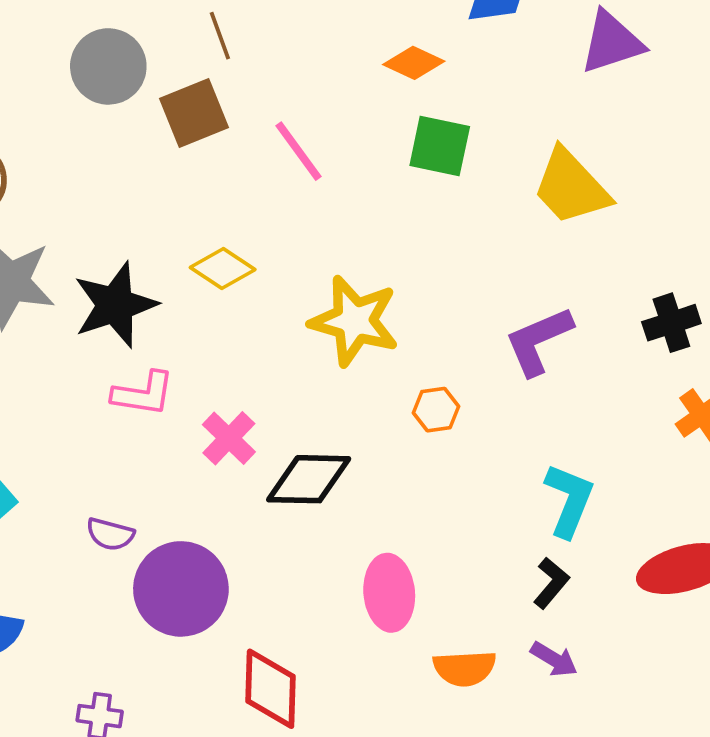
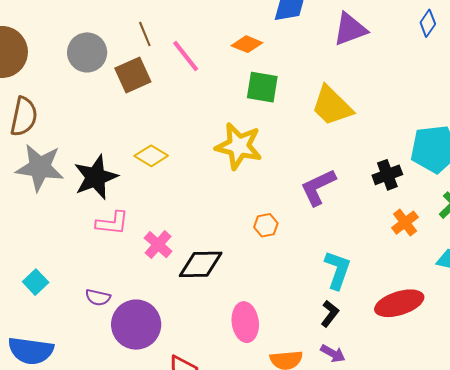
pink line: (299, 151) -> (186, 56), moved
yellow star: (354, 321) -> (239, 146), moved

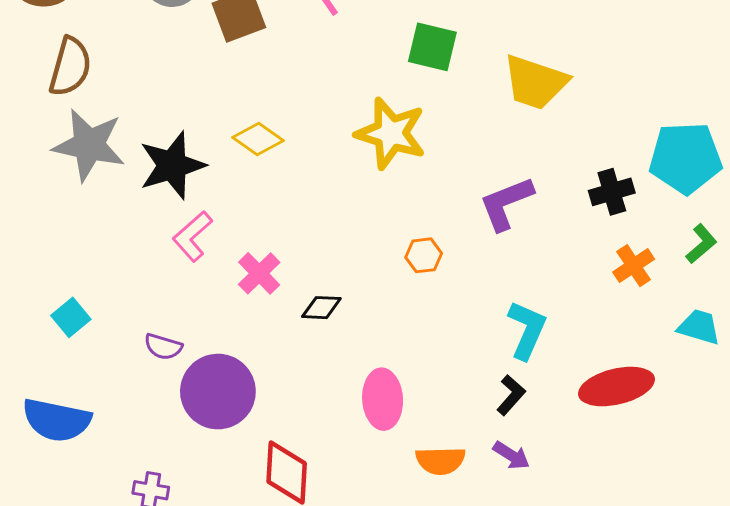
yellow trapezoid: (332, 106) -> (535, 82), turned -30
pink L-shape: (112, 223) -> (192, 236), turned 128
black diamond: (201, 264) -> (321, 308), size x0.6

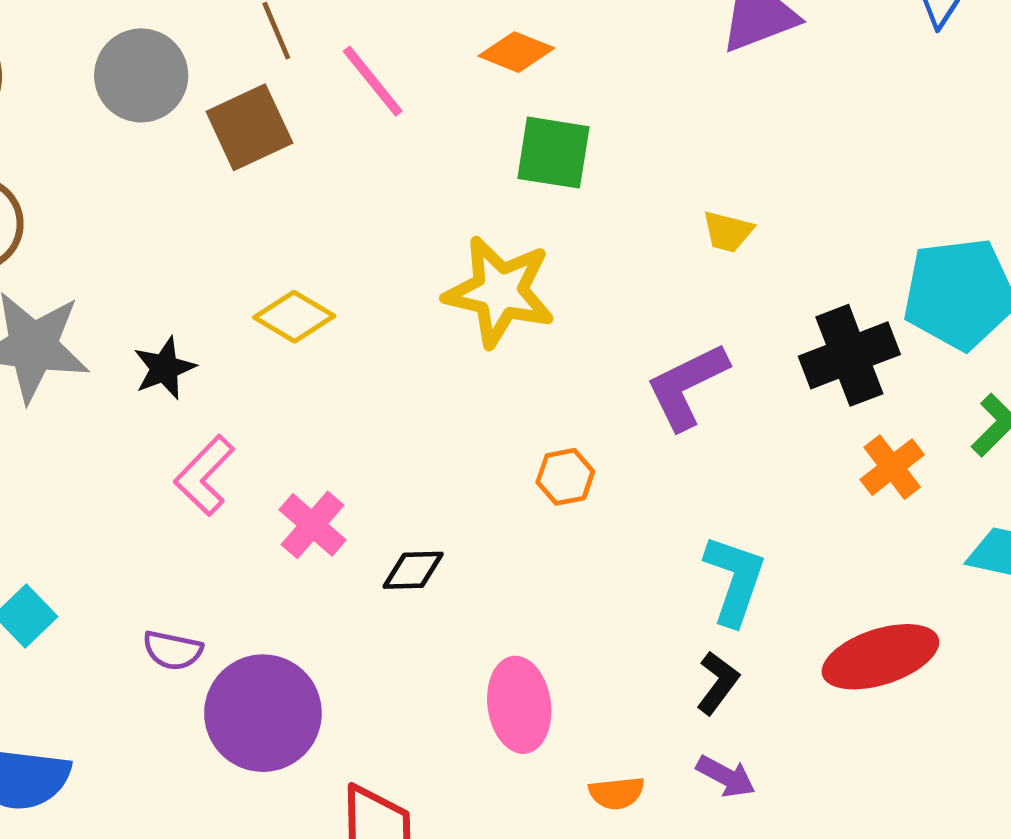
yellow trapezoid: (535, 82) -> (728, 232), moved, size x0.5
black star: (172, 165) -> (164, 368), size x0.6
black cross: (612, 192) -> (849, 355), size x1.4
orange semicircle: (440, 461) -> (617, 793), size x0.7

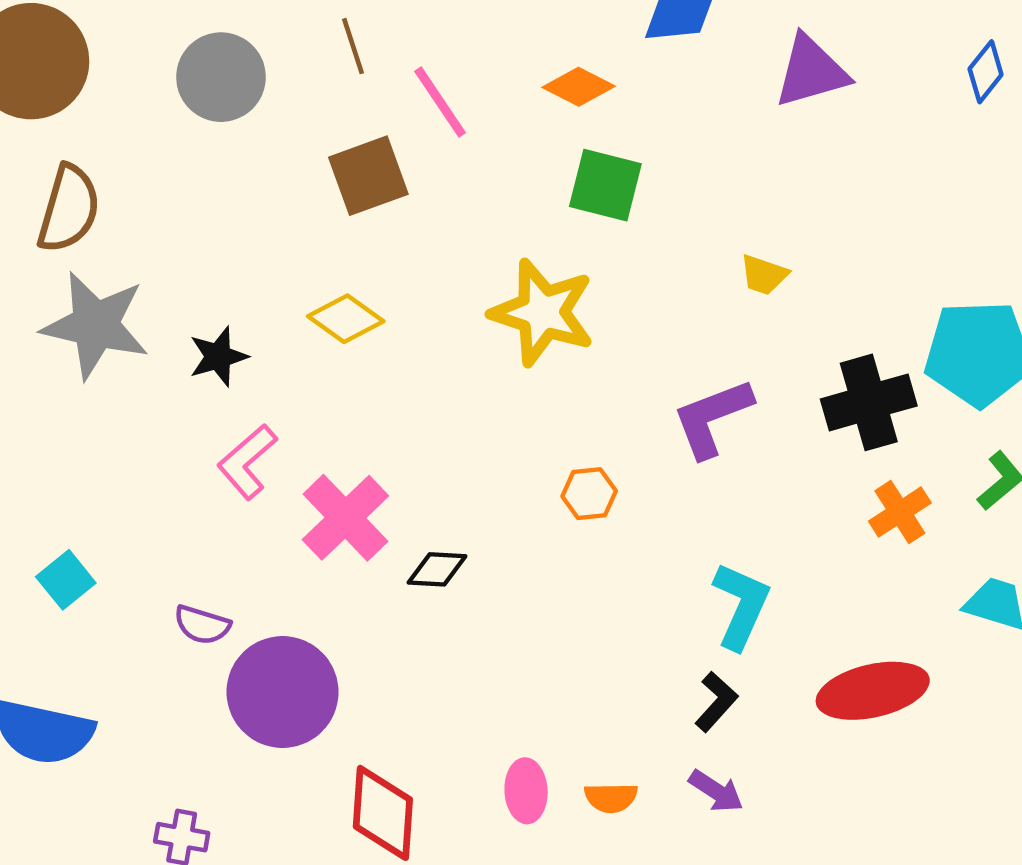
brown square: (249, 127) -> (368, 176), moved
pink cross: (313, 525) -> (345, 518), size x1.4
pink ellipse: (519, 705) -> (526, 791), moved, size x0.7

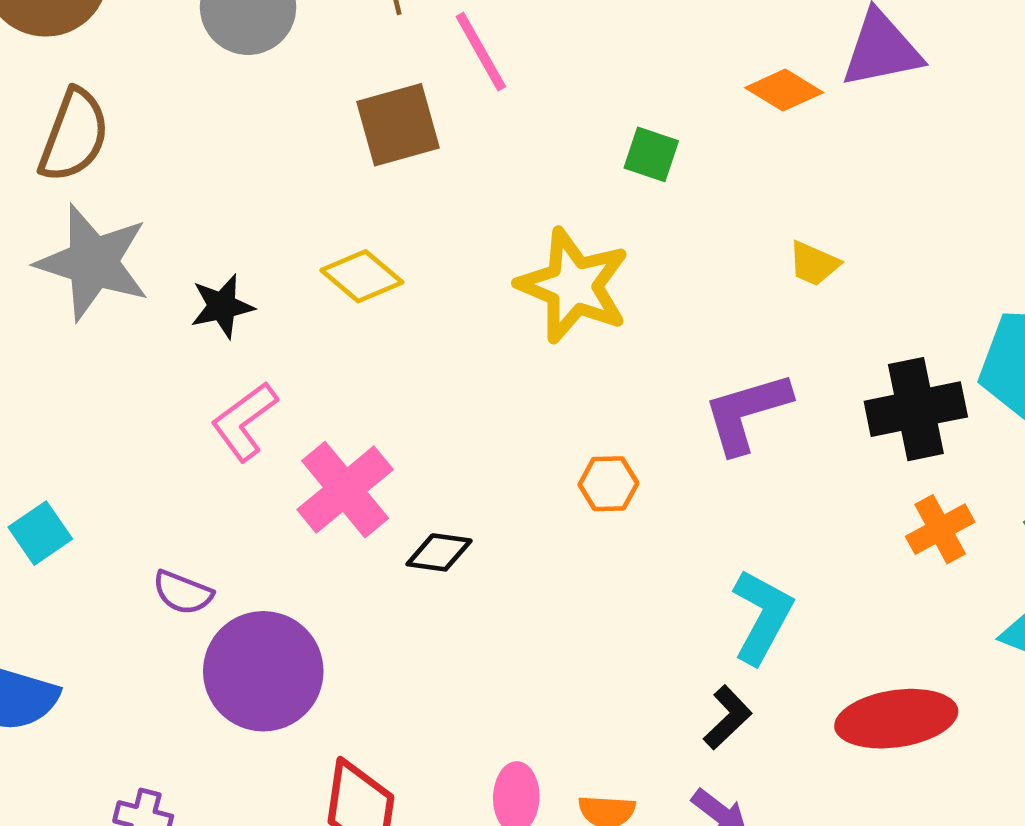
orange diamond: (579, 87) -> (784, 90), moved
green square: (605, 185) -> (651, 154), size x0.7

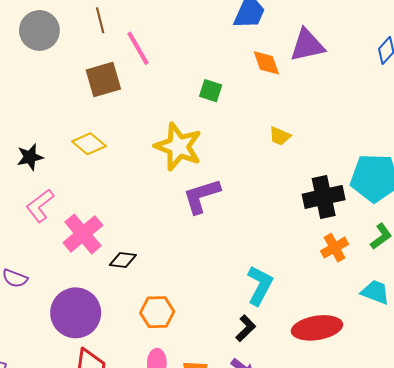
orange diamond: (784, 90) -> (266, 63), turned 40
purple L-shape: (747, 413) -> (202, 196), moved
orange hexagon: (608, 484) -> (157, 312), moved, size x1.4
purple circle: (263, 671) -> (76, 313), moved

